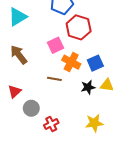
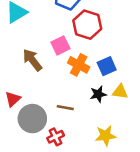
brown arrow: (19, 55) -> (32, 60), moved
brown line: (54, 79) -> (65, 108), moved
gray circle: (31, 108) -> (32, 119), size x1.5

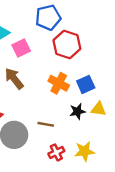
pink square: (60, 45) -> (21, 48), moved
red cross: (56, 137) -> (56, 152), moved

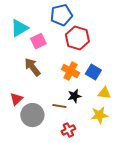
blue square: (86, 84) -> (93, 72), turned -35
black star: (77, 111) -> (74, 96), moved
yellow star: (84, 151) -> (99, 115), moved

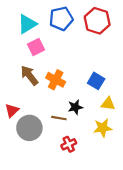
cyan triangle: (19, 28) -> (27, 24), moved
red hexagon: (77, 38) -> (97, 21), moved
orange cross: (70, 71) -> (56, 80), moved

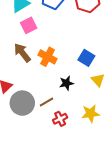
yellow triangle: (108, 104) -> (98, 80), turned 40
brown line: (59, 118) -> (46, 102), moved, turned -40
yellow star: (103, 128) -> (91, 114), moved

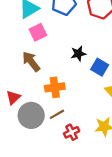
orange cross: (47, 57) -> (55, 87), moved, turned -36
black star: (66, 83) -> (78, 54), moved

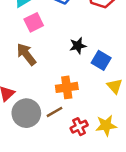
orange cross: (55, 87) -> (67, 87), moved
red cross: (72, 132) -> (79, 127), moved

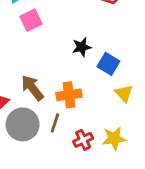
brown arrow: (26, 54) -> (32, 88), moved
brown line: (55, 112) -> (55, 123), turned -42

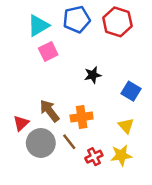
blue square: (108, 64) -> (131, 91), moved
yellow triangle: (124, 93) -> (126, 126), moved
brown line: (55, 123) -> (69, 142), turned -56

